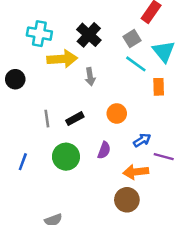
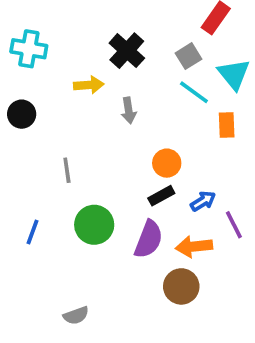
cyan cross: (39, 34) -> (29, 49), moved
yellow arrow: (62, 59) -> (89, 85), size x0.7
black rectangle: (75, 119) -> (161, 196), moved
purple semicircle: (104, 150) -> (149, 239), moved, size x1.5
purple line: (164, 157) -> (234, 225), turned 48

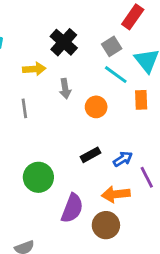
orange circle: (167, 163) -> (96, 107), moved
gray line: (67, 170) -> (24, 108), moved
purple semicircle: (149, 239) -> (72, 208), moved

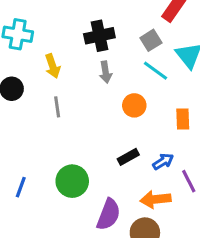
black cross: (64, 42) -> (99, 36), turned 36
yellow arrow: (34, 69) -> (53, 66), moved, turned 75
gray arrow: (65, 89) -> (106, 72), moved
orange rectangle: (141, 100) -> (183, 119), moved

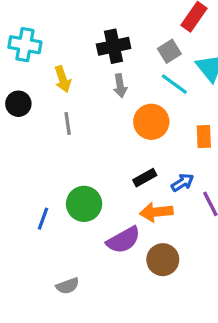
orange circle: (134, 105) -> (151, 122), size x1.4
blue line: (21, 187) -> (43, 219), moved
orange arrow: (155, 199) -> (156, 212), moved
purple semicircle: (109, 214) -> (123, 240), turned 40

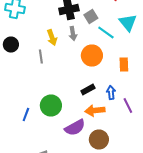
gray square: (169, 51) -> (91, 16), moved
yellow arrow: (63, 79) -> (52, 38), moved
blue arrow: (182, 183) -> (111, 92), turned -64

